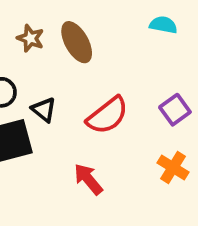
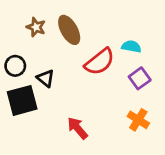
cyan semicircle: (163, 25) -> (131, 47), moved
red semicircle: (107, 115) -> (100, 62), moved

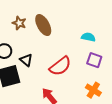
red semicircle: (100, 62) -> (60, 66), moved
purple square: (140, 78) -> (94, 60), turned -35

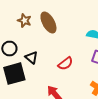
red semicircle: (60, 66) -> (65, 64), size x0.7

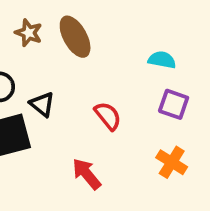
red semicircle: (65, 64) -> (108, 116), turned -91

